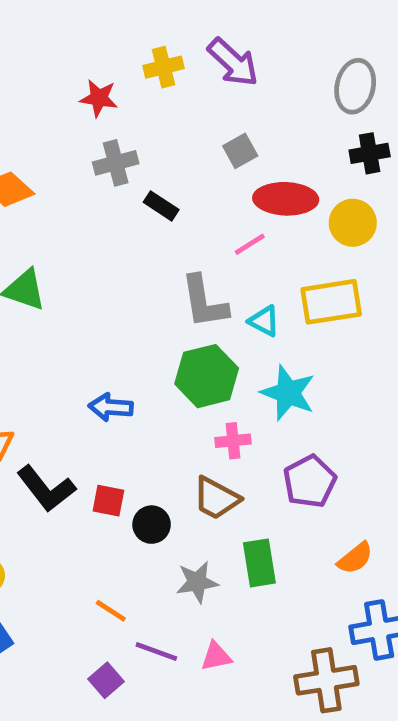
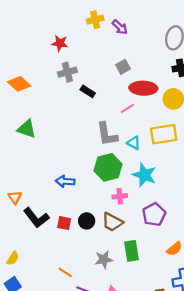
purple arrow: (233, 62) -> (120, 27), size x0.7
yellow cross: (164, 67) -> (95, 20), moved
black circle: (152, 525) -> (87, 221), moved

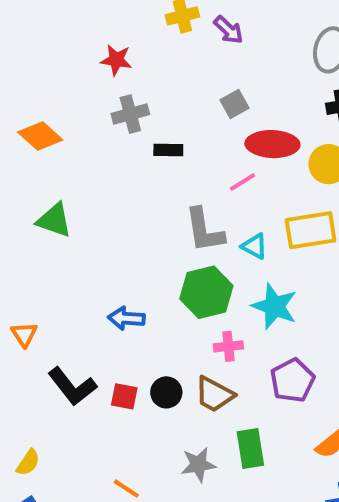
black rectangle: (88, 91) -> (168, 150), turned -32
orange triangle: (15, 197) -> (24, 334), moved

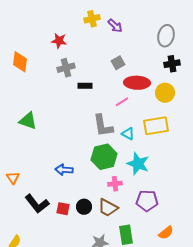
orange diamond: (40, 136) -> (20, 62), moved, turned 55
purple pentagon: (293, 380) -> (147, 201), turned 30

